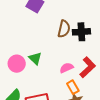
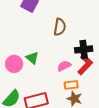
black cross: (81, 32) -> (84, 49), moved
orange rectangle: (73, 87) -> (71, 85), turned -64

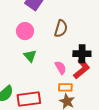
pink circle: (14, 64) -> (25, 31), moved
pink semicircle: (64, 66) -> (61, 68), turned 80

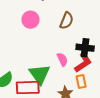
green triangle: (30, 56) -> (39, 74), moved, size x1.6
orange rectangle: (65, 87) -> (81, 82), moved, turned 72

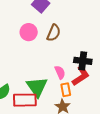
brown semicircle: (66, 21) -> (54, 33), moved
orange rectangle: (81, 82) -> (66, 90), moved

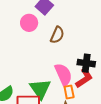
pink circle: (29, 32) -> (29, 23), moved
pink semicircle: (60, 72) -> (63, 74), size x1.6

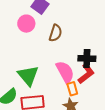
green triangle: (40, 89) -> (28, 76), moved

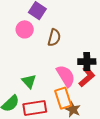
green triangle: (28, 76) -> (29, 81), size x0.7
orange rectangle: (72, 89) -> (63, 98), moved, size x1.5

